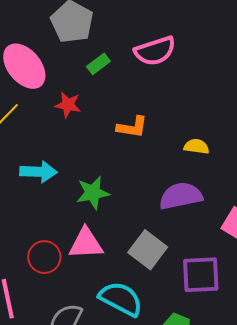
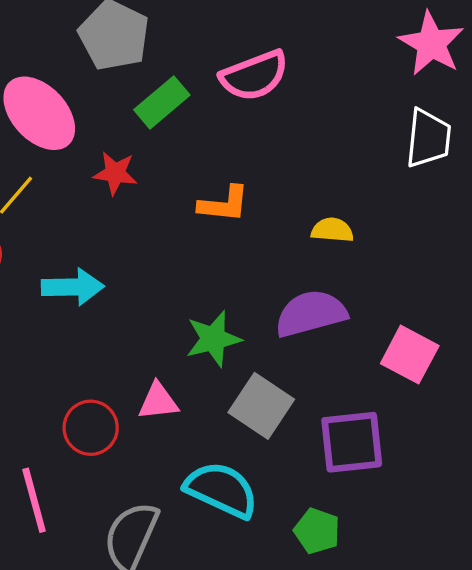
green rectangle: (98, 64) -> (162, 102), size x1.4
green star: (93, 193) -> (213, 339), moved
pink triangle: (86, 244) -> (158, 401), size x0.7

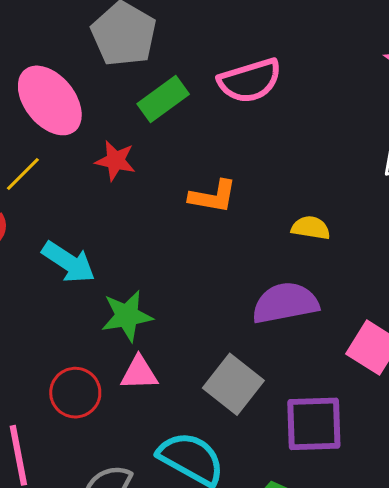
cyan arrow: (73, 287) -> (69, 262), turned 30
green star: (213, 339) -> (127, 316), moved

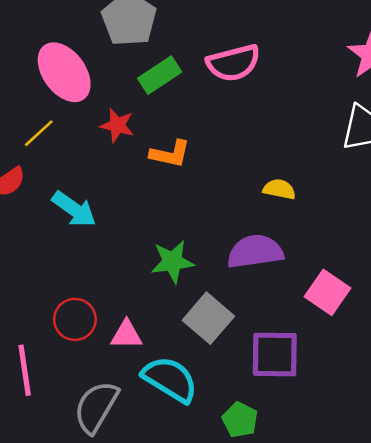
orange L-shape: (213, 197) -> (170, 154), moved
green star: (127, 316) -> (173, 262), moved
pink triangle: (139, 373) -> (126, 335), moved

